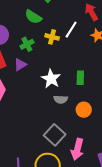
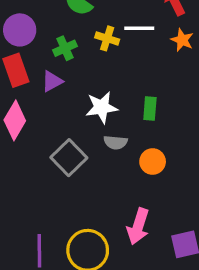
white line: (71, 30) -> (139, 28), turned 54
white star: (51, 79) -> (102, 107), turned 30
gray square: (55, 135) -> (69, 158), moved

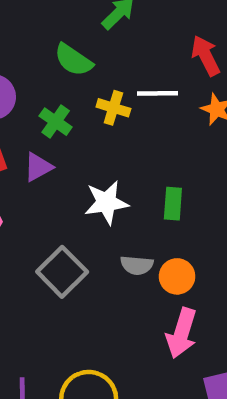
green cross: (65, 48) -> (56, 122), turned -30
gray semicircle: (115, 142) -> (137, 265), moved
pink arrow: (138, 226) -> (181, 333), moved

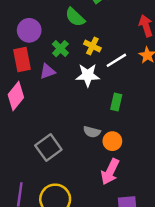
white line: (157, 93) -> (116, 60), moved, turned -40
white star: (106, 202) -> (88, 75), moved
gray square: (62, 272) -> (48, 147), moved

